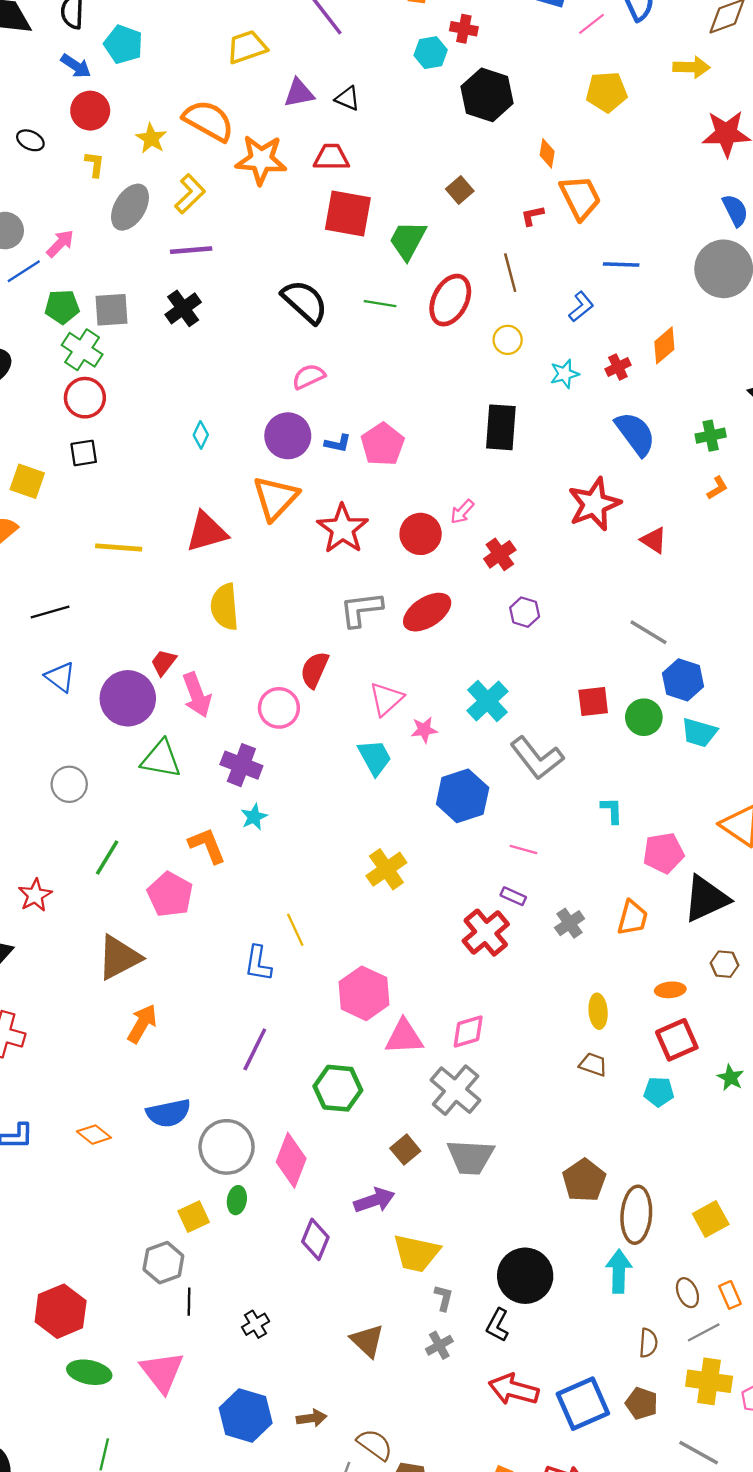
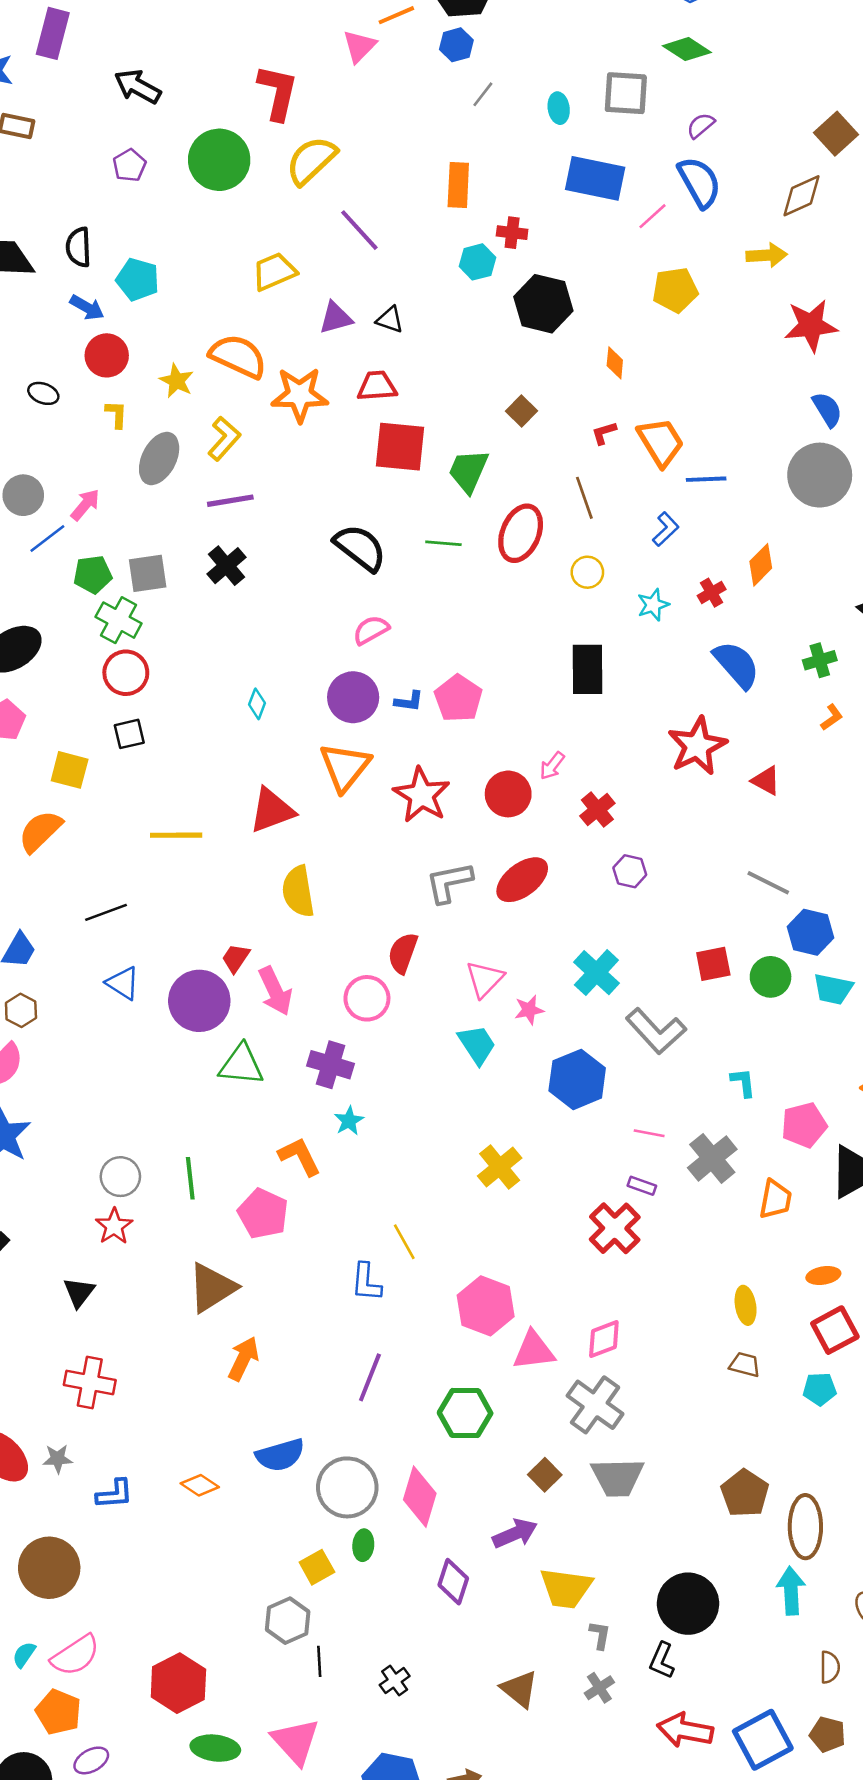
orange trapezoid: (580, 198) -> (661, 442), moved
gray circle: (69, 784) -> (120, 1177), moved
green line: (107, 857) -> (190, 1178), turned -33
gray cross: (570, 923) -> (712, 1158), moved, size x1.5

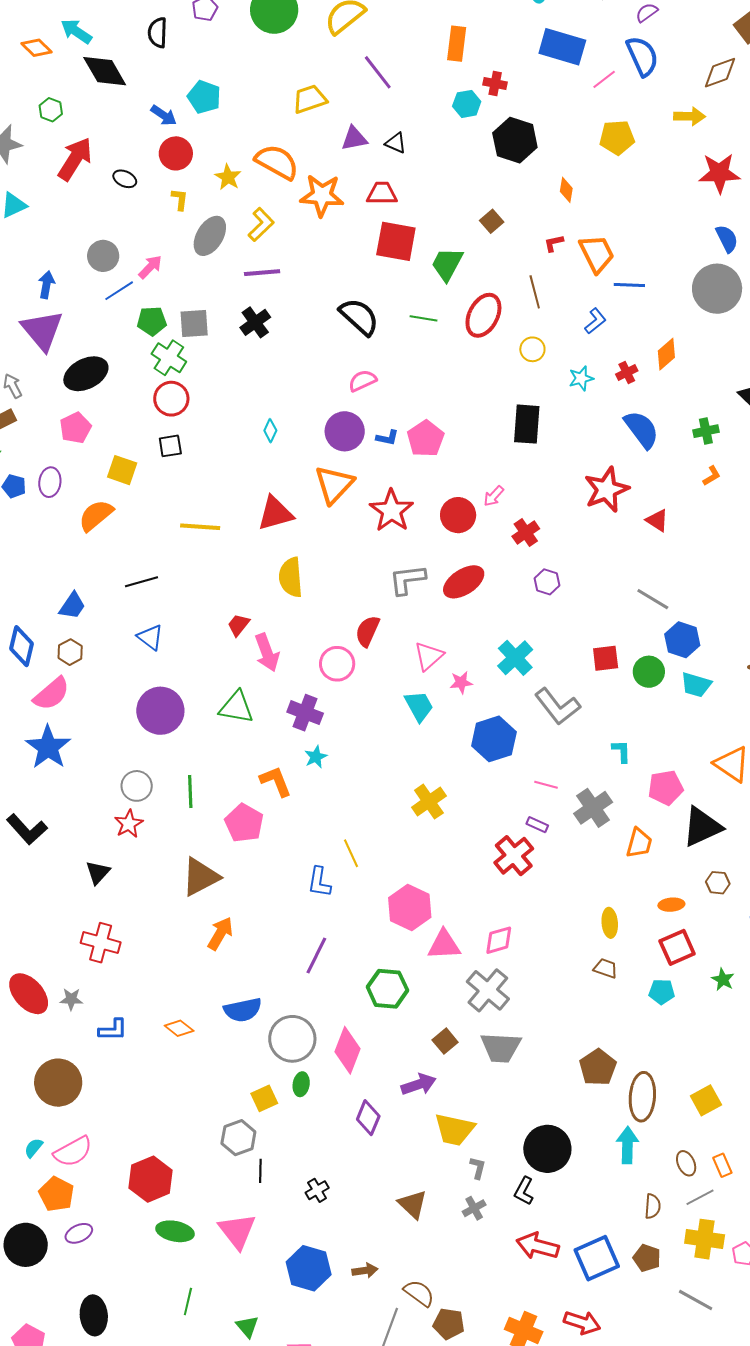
black semicircle: (78, 247) -> (158, 33), moved
purple circle: (199, 1001) -> (160, 711), moved

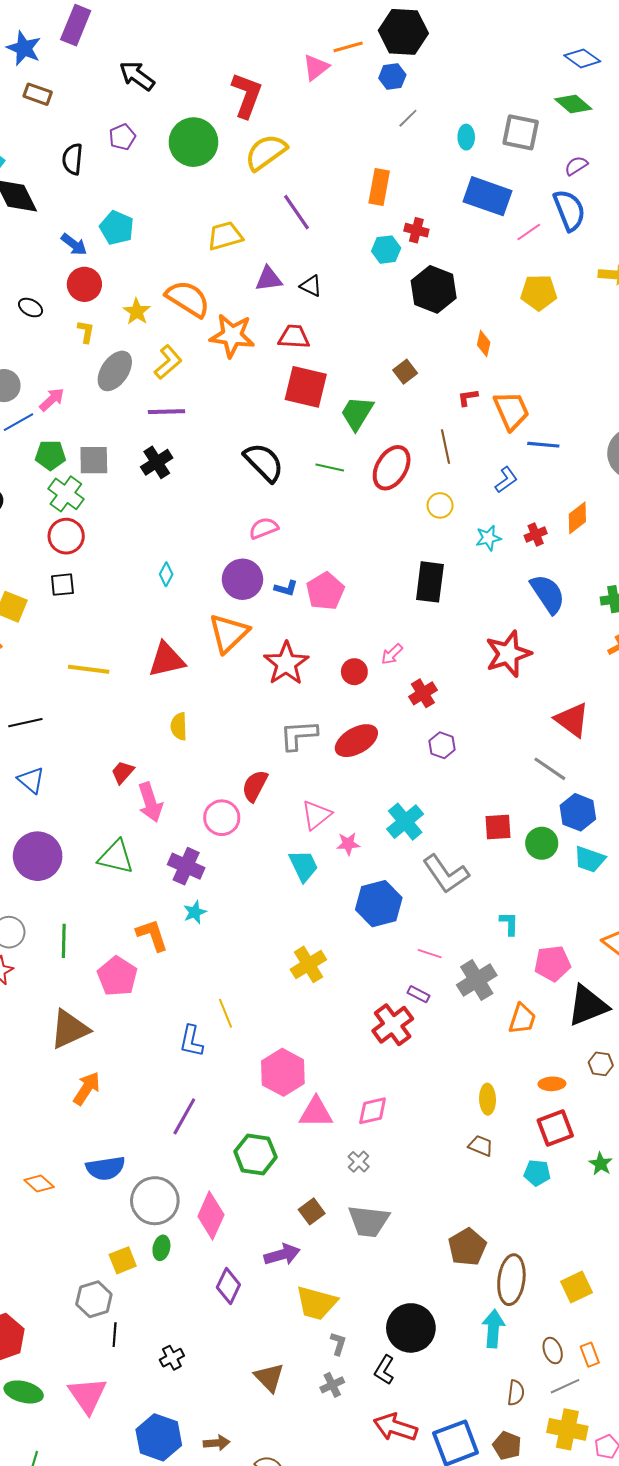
red circle: (458, 515) -> (354, 672), size x0.7
red triangle: (657, 520) -> (572, 720), moved, size x1.5
yellow semicircle: (291, 577) -> (179, 726), size x0.7
gray cross: (488, 990) -> (359, 1162), size x0.5

